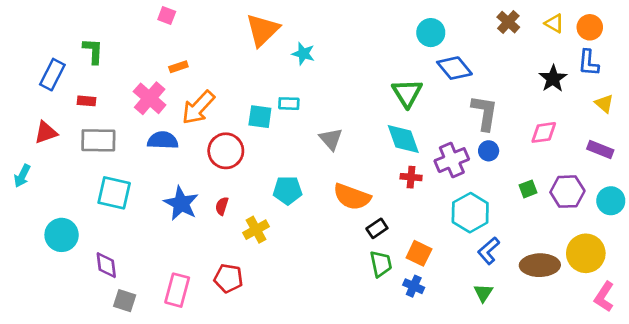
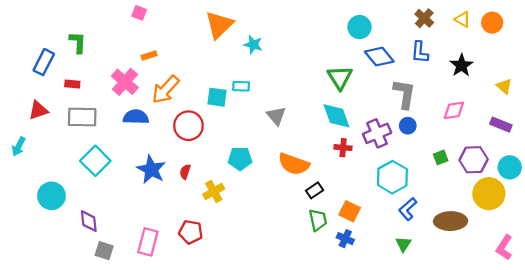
blue L-shape: (588, 63) -> (420, 52), moved
cyan square: (114, 193) -> (95, 161), turned 32
yellow circle: (586, 253) -> (489, 194), moved

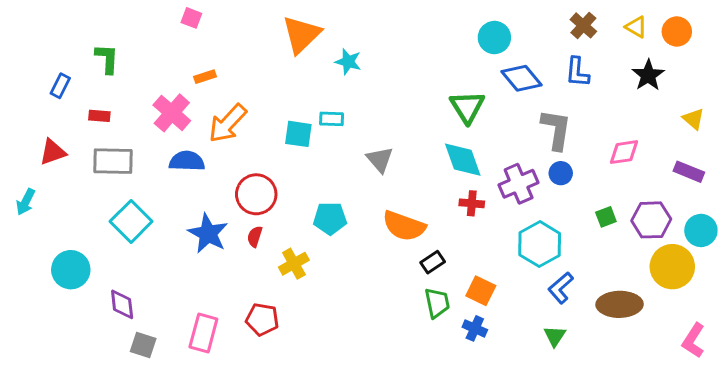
blue rectangle: (44, 62) -> (60, 86), size x0.7
black star: (461, 65) -> (648, 75), moved
red circle: (188, 126) -> (256, 194), moved

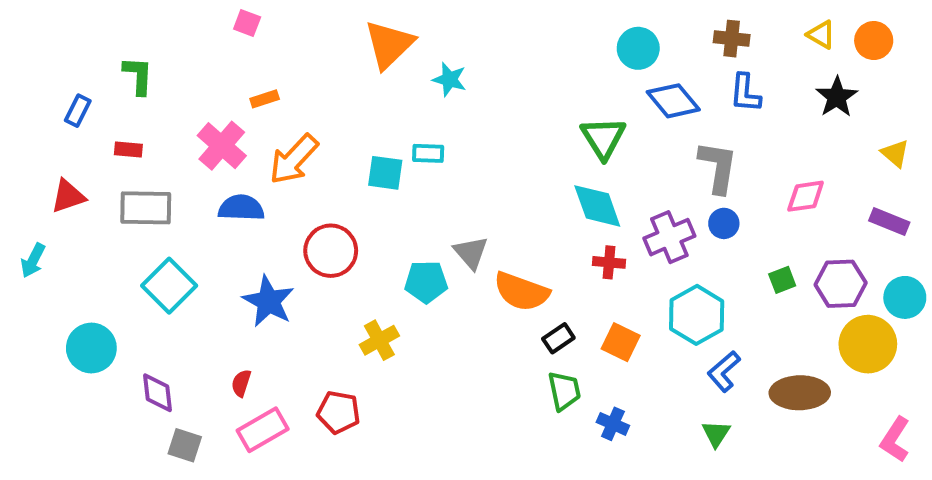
brown cross: (583, 25) -> (732, 39), moved, turned -36
gray triangle: (380, 160) -> (471, 253), moved
red semicircle: (255, 237) -> (241, 383), moved
orange square: (481, 291) -> (621, 342), moved
pink rectangle: (203, 333) -> (263, 430), turned 45

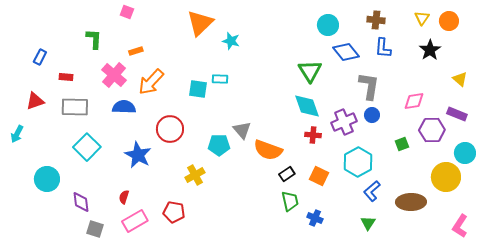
yellow triangle: (821, 35) -> (422, 18), turned 35
green L-shape: (138, 76) -> (94, 39), moved
purple hexagon: (841, 284) -> (432, 130), moved

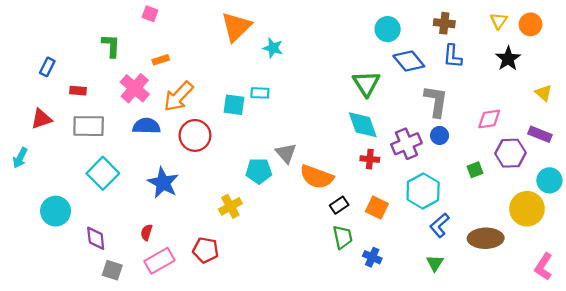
red circle: (170, 129) -> (195, 135), moved

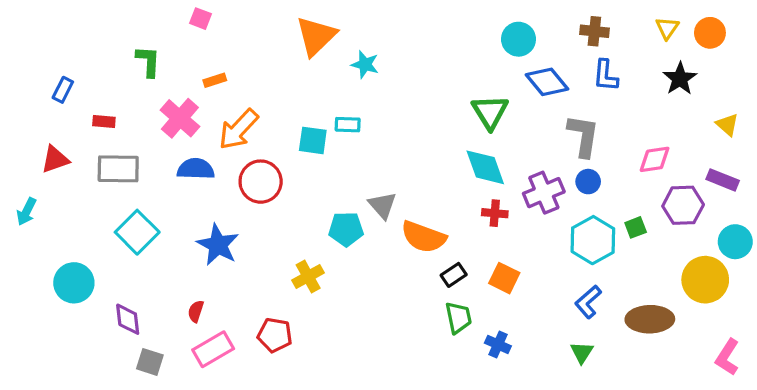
cyan hexagon: (423, 191) -> (593, 240), moved

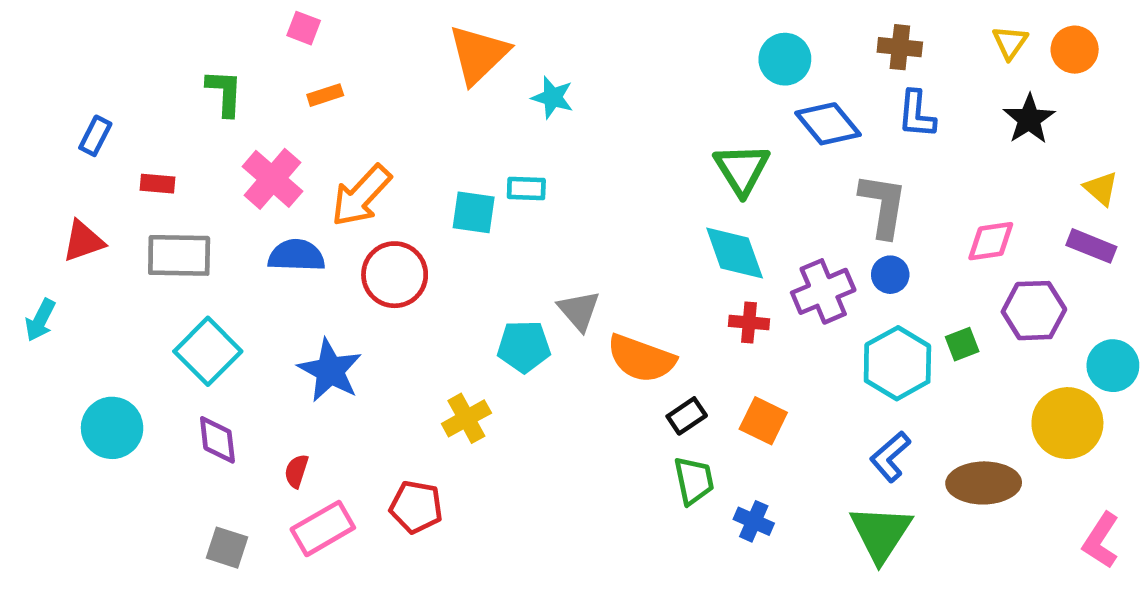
orange rectangle: (215, 80) -> (325, 95), moved
purple rectangle: (723, 180) -> (1091, 246), moved
purple diamond: (128, 319) -> (217, 440), moved
green triangle: (582, 352) -> (881, 533), size x1.8

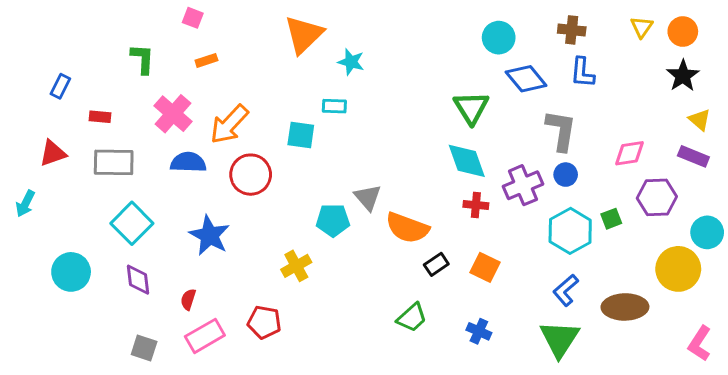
black star: (1029, 119) -> (683, 76), moved
cyan rectangle: (526, 188) -> (334, 106), moved
green trapezoid: (694, 481) -> (412, 318), moved, turned 60

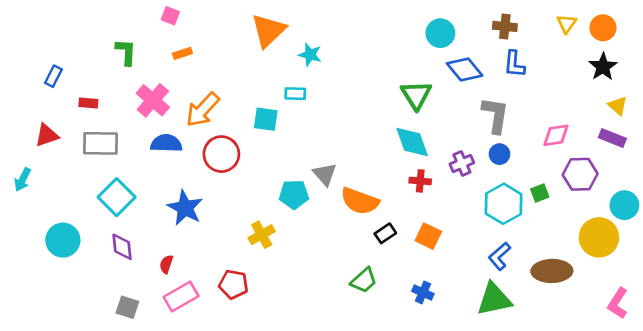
purple cross: (523, 185) -> (462, 163), size x0.7
green triangle: (560, 339) -> (494, 299), turned 45

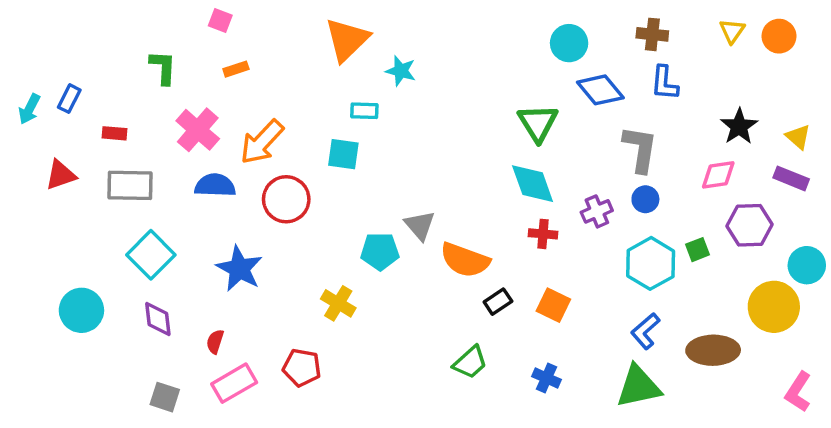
black star: (603, 67) -> (739, 126), moved
cyan rectangle: (295, 94) -> (364, 111), moved
cyan arrow: (23, 180) -> (29, 109), moved
yellow cross: (262, 235) -> (338, 303), turned -30

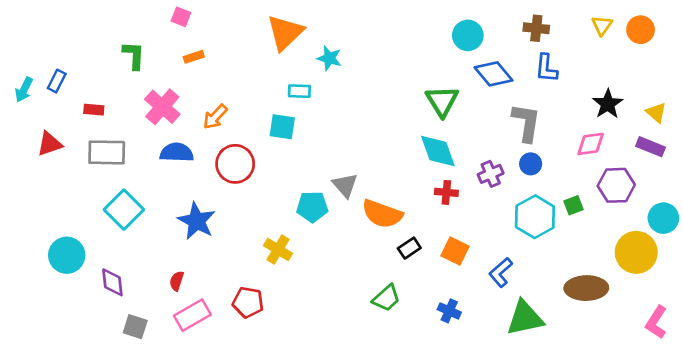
orange arrow: (262, 142) -> (215, 117), size x0.7
purple diamond: (158, 319) -> (112, 282), moved
blue L-shape: (645, 331) -> (501, 272), moved

